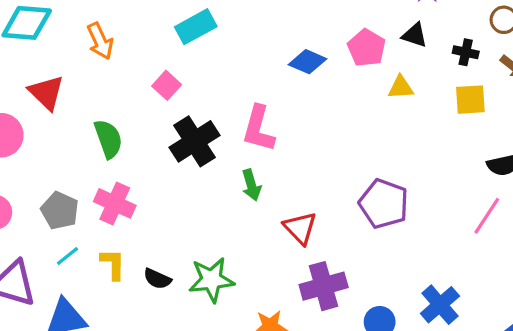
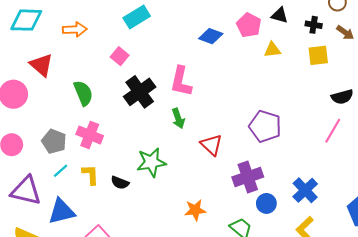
orange arrow: (100, 41) -> (75, 29), turned -65
green star: (211, 280) -> (151, 162), moved
purple cross: (324, 286) -> (248, 177), moved

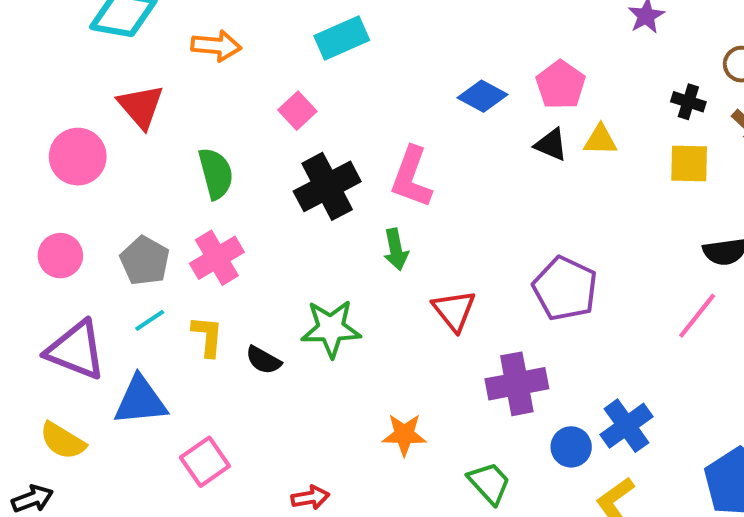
black triangle: (280, 15) -> (551, 145), moved
pink cross: (90, 135) -> (217, 258), turned 30
blue circle: (266, 203) -> (571, 447), moved

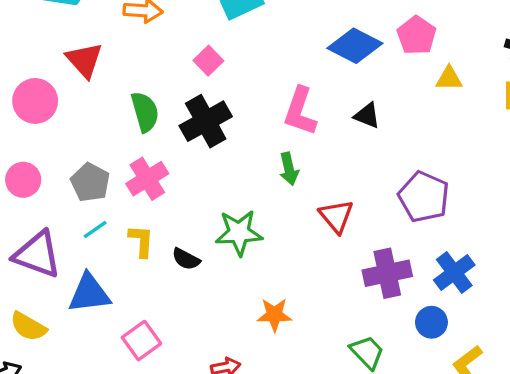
blue diamond: (482, 96) -> (355, 46), size x1.4
black triangle: (551, 145) -> (367, 115), moved
black cross: (327, 186) -> (206, 121), moved
blue cross: (626, 426) -> (454, 272), moved
orange star: (404, 435) -> (274, 315), moved

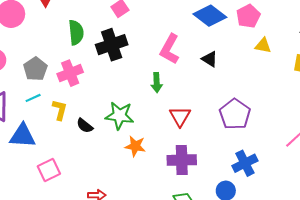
purple cross: (387, 273) -> (182, 160), moved
orange star: (274, 315) -> (135, 146), moved

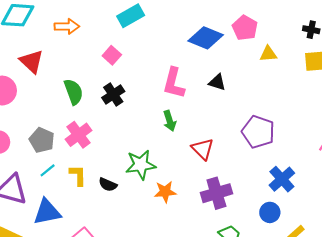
black cross: (112, 45) -> (113, 94), size x0.7

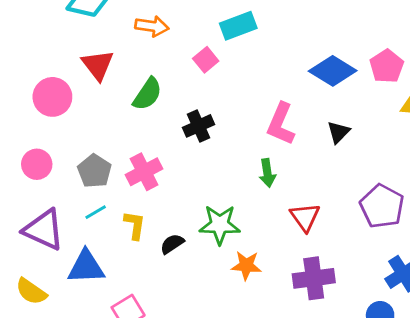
pink square: (112, 55) -> (206, 60), moved
black triangle: (217, 82) -> (338, 132), turned 48
green semicircle: (73, 92) -> (147, 94), moved, turned 45
black semicircle: (108, 185) -> (172, 244), turned 114

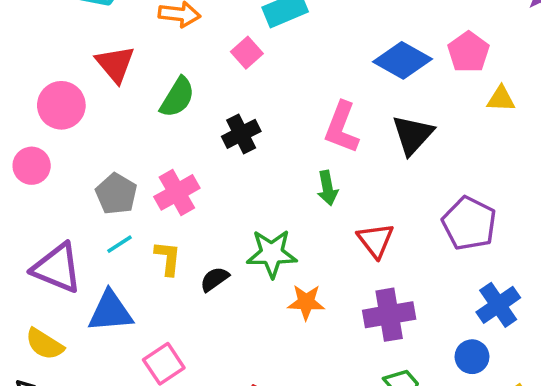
black triangle: (338, 132) -> (413, 135), size x1.5
pink circle: (37, 164) -> (32, 166), moved

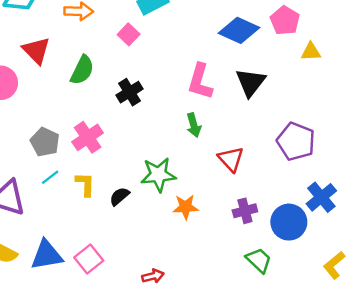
blue triangle: (110, 312) -> (47, 255), moved
purple cross: (389, 315) -> (245, 211), size x0.7
blue circle: (472, 357) -> (289, 222), moved, size x1.5

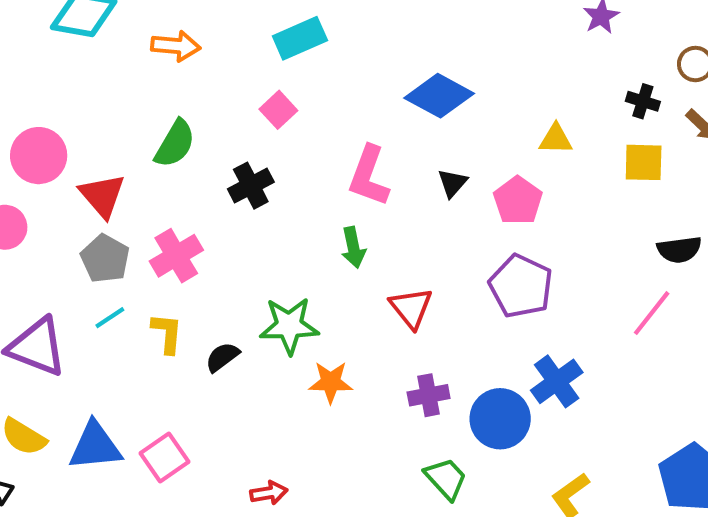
pink pentagon: (285, 21) -> (518, 201), moved
pink square: (129, 34) -> (278, 110), moved
red triangle: (36, 50) -> (102, 196), moved
black triangle: (251, 82) -> (452, 183), size x0.6

